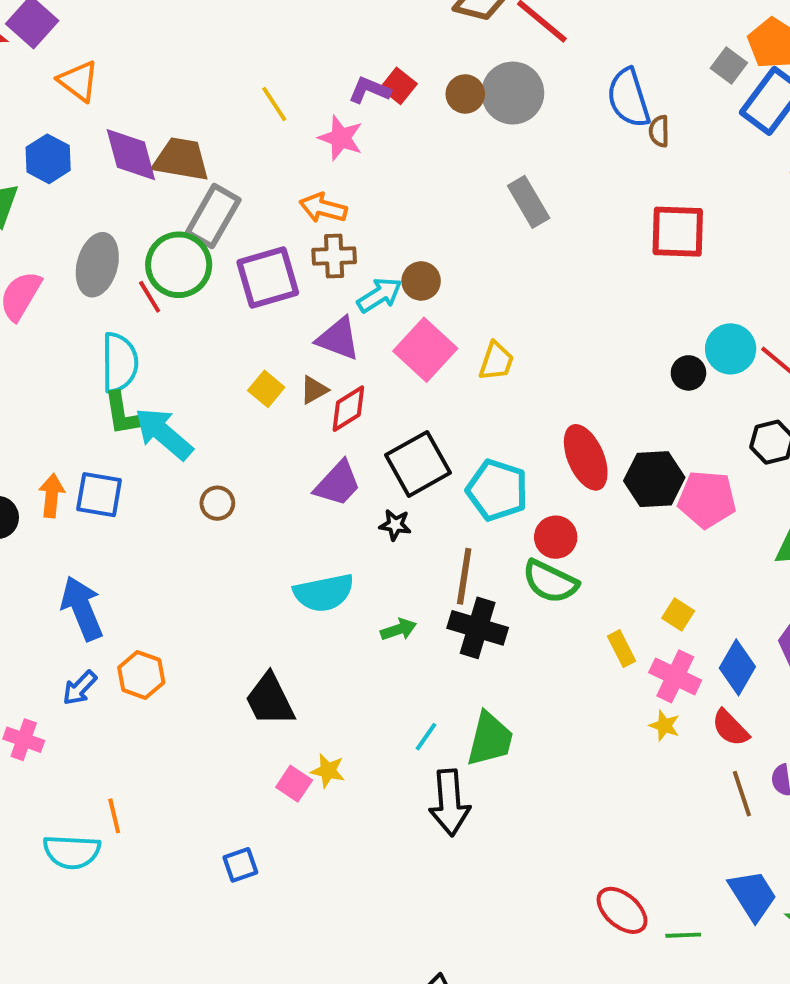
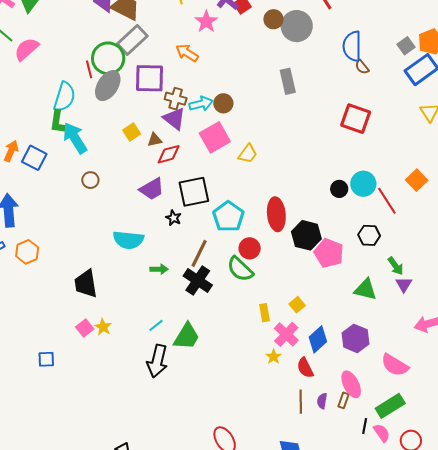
brown semicircle: (659, 131) -> (362, 67), turned -56
brown cross: (334, 256) -> (176, 99), moved
gray ellipse: (97, 265) -> (108, 86), moved

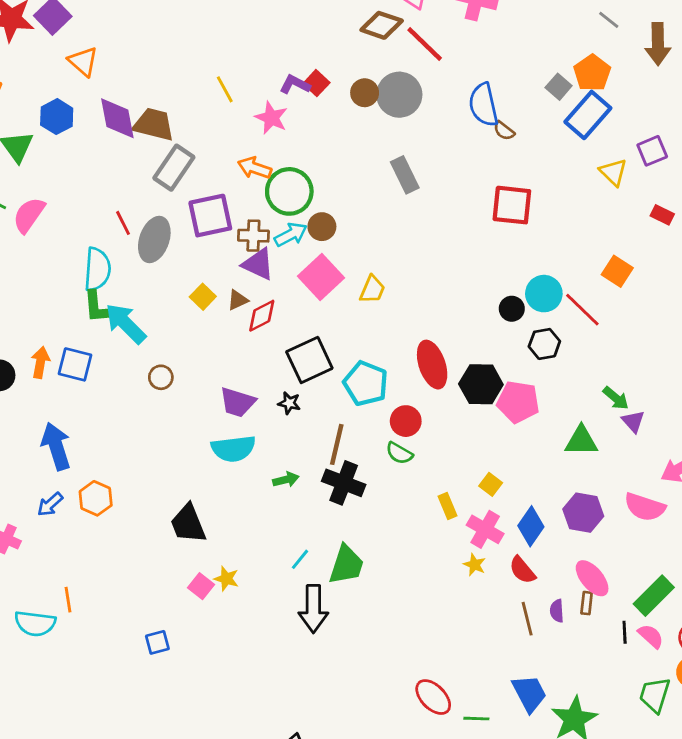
green circle: (108, 58) -> (289, 191), moved
purple trapezoid: (152, 189) -> (237, 402), moved, turned 60
black hexagon: (369, 235) -> (544, 344), moved
green semicircle: (240, 269) -> (399, 453), size x0.7
pink semicircle: (395, 365) -> (645, 507), moved

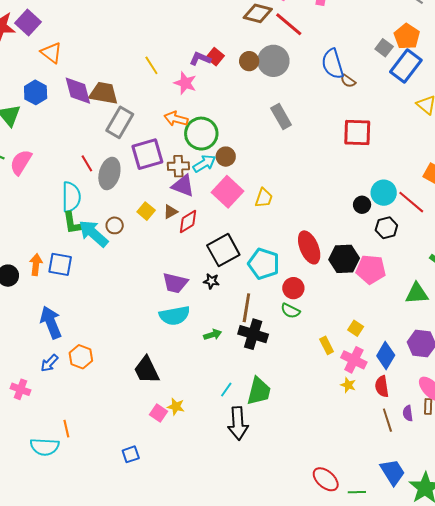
brown circle: (161, 377) -> (115, 225), moved
red semicircle: (522, 570) -> (382, 386), turned 35

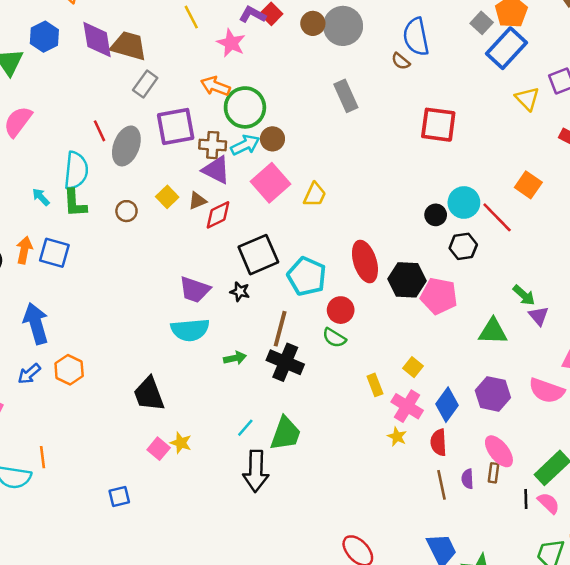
brown semicircle: (348, 81) -> (401, 61), moved
gray rectangle: (120, 122) -> (145, 84), size x0.7
cyan arrow: (93, 233) -> (41, 197), moved, size x0.5

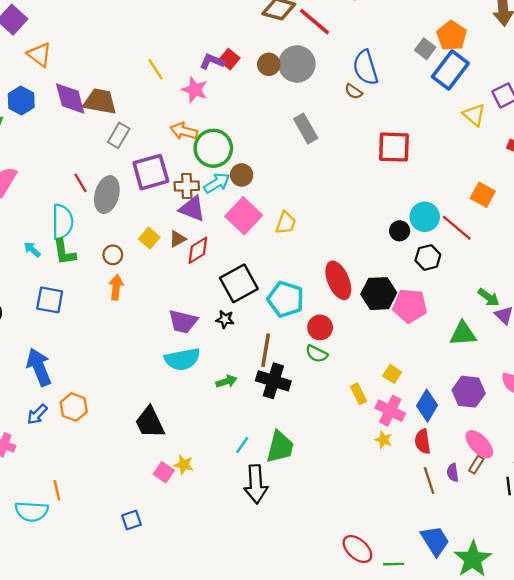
orange arrow: (24, 250) -> (116, 287), moved
brown rectangle: (494, 473) -> (476, 465), turned 30

